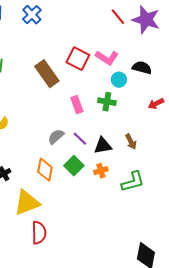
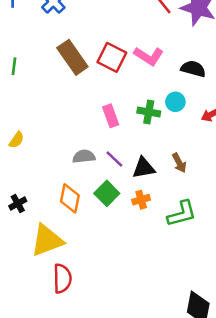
brown rectangle: (47, 74) -> (72, 57), moved
cyan circle: (119, 80) -> (175, 102), moved
gray semicircle: (56, 137) -> (84, 156), turned 36

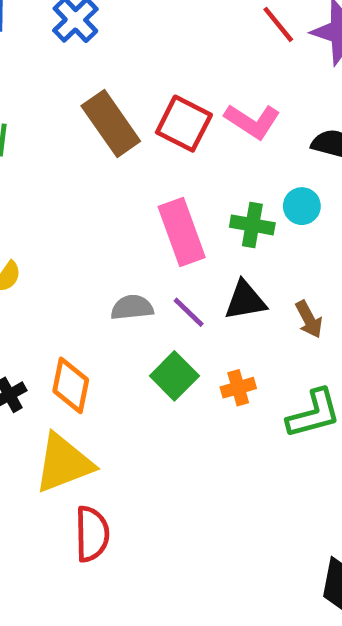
pink rectangle: (111, 116) -> (182, 232), size x1.5
black triangle: (144, 168) -> (245, 300), moved
orange diamond: (70, 198) -> (71, 385), moved

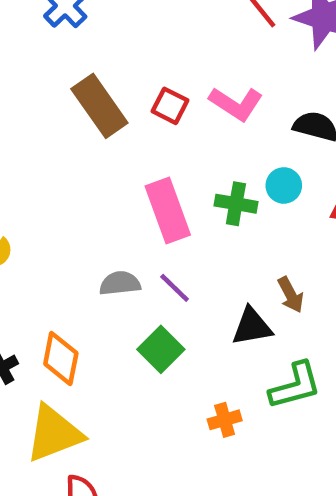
red square: (184, 124) -> (170, 106), size x0.7
black triangle: (245, 300) -> (252, 327), moved
orange cross: (238, 388) -> (225, 420), moved

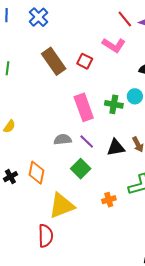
pink L-shape: (236, 104) -> (114, 45), moved
black triangle: (252, 327) -> (116, 147), moved
yellow triangle: (54, 434) -> (62, 206), moved

